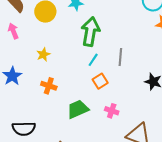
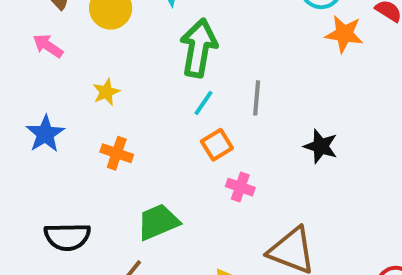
pink arrow: (13, 31) -> (48, 46), turned -35
green trapezoid: (78, 109) -> (158, 222), moved
pink cross: (112, 111) -> (240, 187), moved

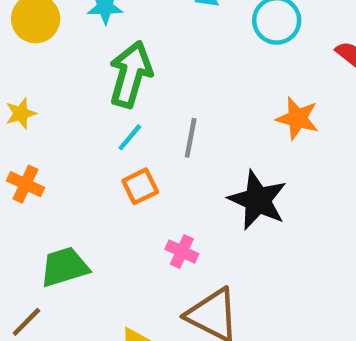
orange star: (344, 34) -> (297, 118), moved
black star: (321, 146) -> (258, 200), size x1.5
pink cross: (240, 187) -> (182, 251), moved

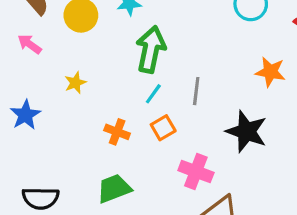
orange cross: (25, 184) -> (117, 132), moved
pink cross: (182, 251) -> (196, 172), size x1.5

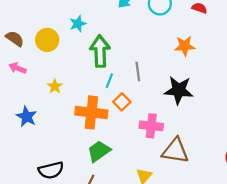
orange cross: (117, 132) -> (91, 112), size x1.8

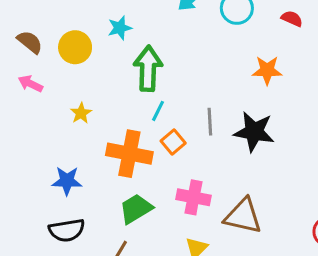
gray line: (138, 71) -> (210, 122), moved
blue star: (27, 117) -> (67, 181), moved, turned -30
pink cross: (151, 126) -> (194, 197), moved

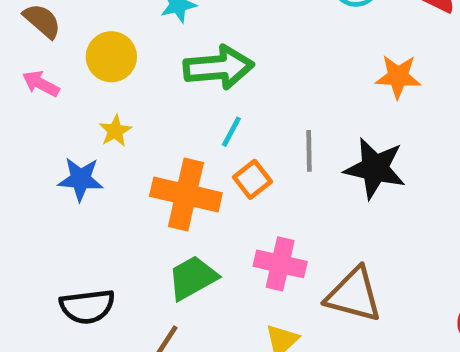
yellow circle: (75, 47) -> (111, 57), moved
green arrow: (148, 69) -> (219, 67), turned 81
blue star: (67, 181) -> (81, 179), moved

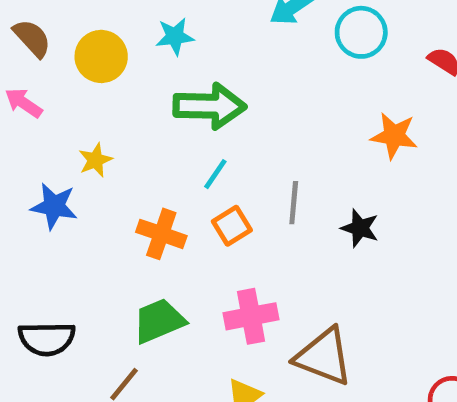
yellow circle: (111, 57) -> (101, 56), moved
black star: (375, 168) -> (360, 228), size x0.6
orange cross: (186, 194) -> (161, 234), size x0.7
pink cross: (280, 264) -> (251, 316), turned -30

